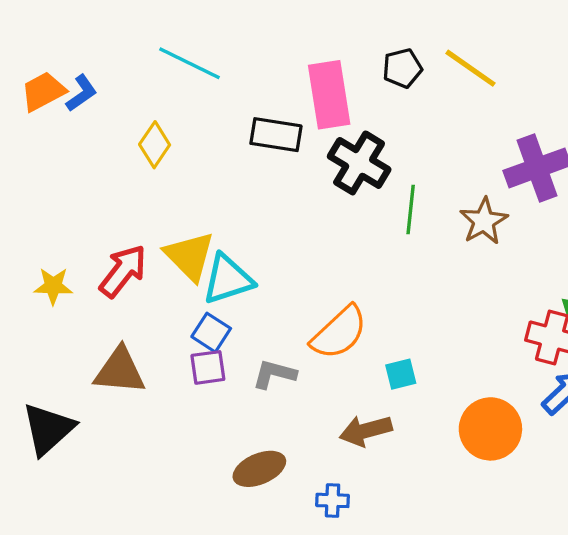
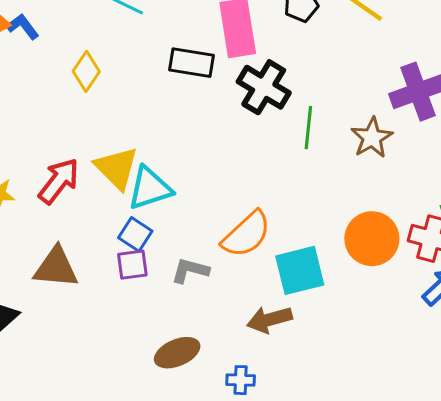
blue L-shape: (81, 93) -> (23, 27), turned -92
cyan square: (401, 374) -> (300, 270), size x1.8
orange circle: (490, 429) -> (372, 239), moved

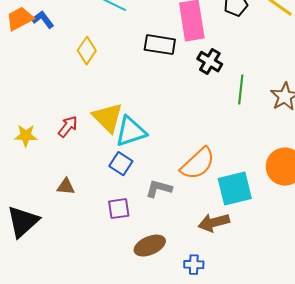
black cross: (264, 87) -> (210, 62), size x0.7
red arrow: (59, 181) -> (68, 127), size x0.7
purple square: (132, 265) -> (119, 209), moved
brown triangle: (56, 268) -> (66, 187), size x0.6

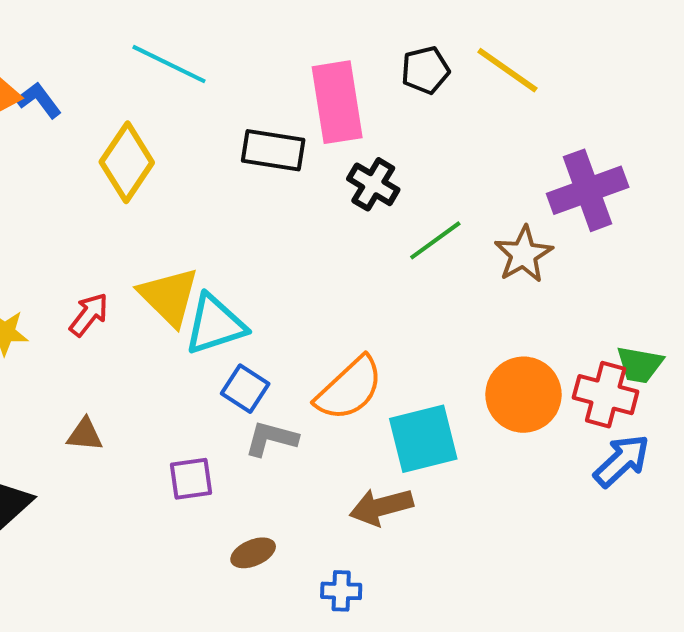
yellow diamond: (87, 51) -> (127, 162), size x1.4
green line: (241, 90) -> (435, 240), turned 48
blue square: (121, 164) -> (245, 389), moved
brown ellipse: (150, 246) -> (253, 553), size x0.7

